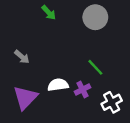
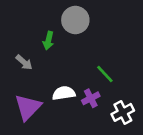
green arrow: (49, 13) -> (48, 41), moved, turned 56
gray circle: (95, 17) -> (75, 20), moved

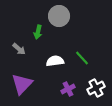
white semicircle: (64, 93) -> (55, 61), moved
purple cross: (91, 98) -> (68, 89), moved

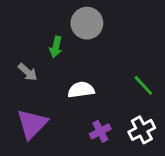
green line: (82, 58) -> (143, 85), moved

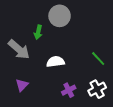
gray arrow: (28, 72) -> (19, 49), size x1.6
purple triangle: (32, 124) -> (22, 85), size x0.6

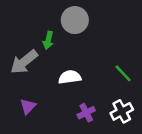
gray arrow: (19, 49) -> (24, 62), turned 100

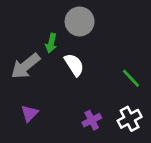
white semicircle: (70, 77) -> (74, 65), moved, turned 65

